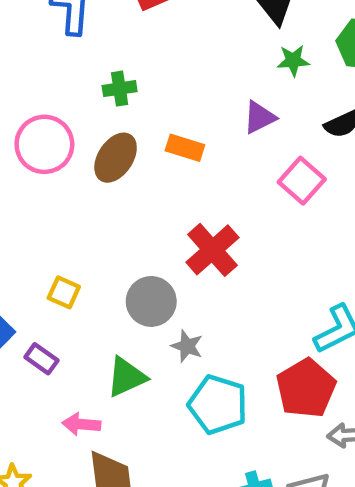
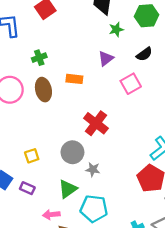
brown ellipse: (116, 158) -> (43, 90), turned -35
pink square: (302, 181) -> (131, 84), turned 30
yellow square: (64, 292) -> (32, 156), turned -32
cyan pentagon: (218, 405) -> (94, 209), moved

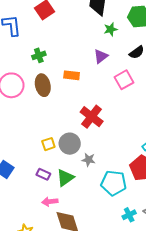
yellow square: (32, 156) -> (48, 144), moved
purple rectangle: (27, 188) -> (43, 174), moved
cyan pentagon: (94, 209) -> (114, 183), moved

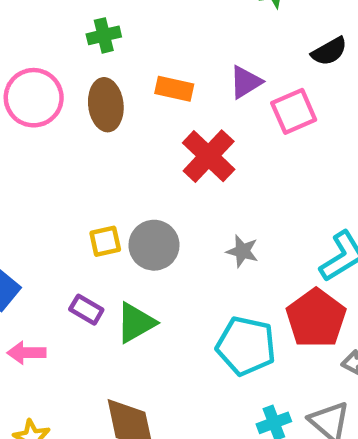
purple triangle: (101, 56) -> (246, 82), moved
red cross: (92, 117) -> (209, 156), moved
gray star: (89, 160) -> (242, 251), moved
pink arrow: (50, 202) -> (27, 353), moved

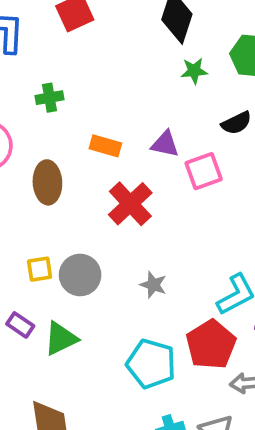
purple triangle: (246, 82) -> (165, 144), turned 40
brown ellipse: (106, 105) -> (47, 182), moved

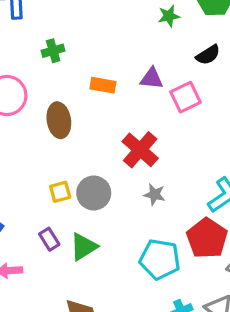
red cross: (130, 204) -> (140, 150), moved
purple rectangle: (20, 325) -> (49, 239), turned 30

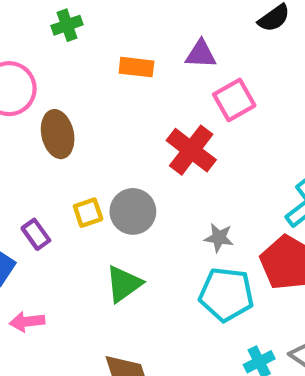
pink square: (185, 97) -> (234, 100), moved
brown ellipse: (59, 120) -> (58, 134), moved
gray star: (154, 194) -> (219, 238), moved
purple rectangle: (49, 239) -> (36, 234), moved

